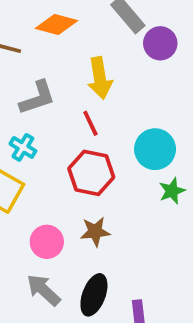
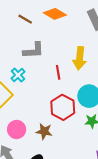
yellow arrow: (100, 78) -> (80, 58), moved
red hexagon: (91, 173) -> (63, 107), moved

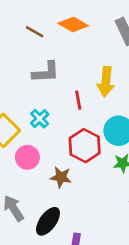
cyan cross: (18, 75) -> (40, 119), moved
pink circle: (17, 130) -> (27, 157), moved

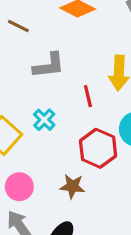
brown line: (35, 32) -> (18, 26), moved
pink circle: (27, 157) -> (19, 187), moved

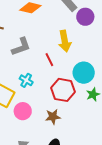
pink circle: (19, 187) -> (23, 111), moved

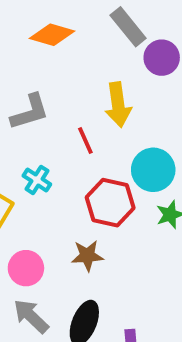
pink circle: (23, 111) -> (26, 268), moved

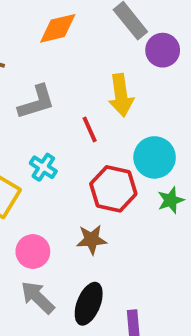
orange diamond: (52, 35) -> (58, 28), turned -30

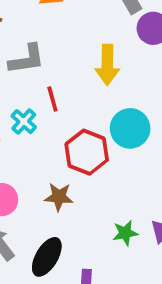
red line: (90, 129) -> (52, 99), moved
green star: (171, 200) -> (125, 233), moved

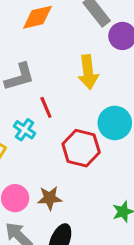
brown star: (59, 197) -> (50, 198), moved

